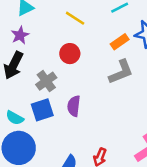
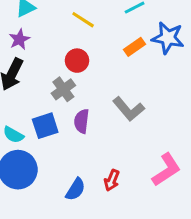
gray L-shape: (121, 72) -> (129, 109), moved, turned 72
gray cross: (46, 81) -> (63, 89), moved

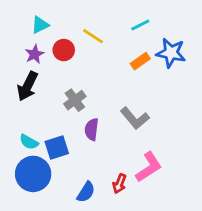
red circle: (77, 61) -> (64, 50), moved
blue square: (45, 126) -> (57, 147), moved
pink L-shape: (166, 170) -> (149, 167), moved

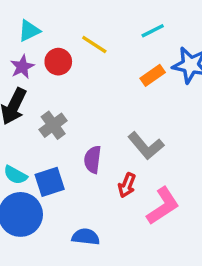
gray cross: (75, 100) -> (53, 125), moved
red arrow: (119, 184) -> (127, 185), moved
blue semicircle: (86, 192) -> (86, 237), turned -115

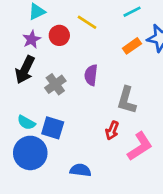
gray L-shape: (146, 146) -> (127, 100), turned 56
purple semicircle: (93, 160) -> (91, 75), moved
blue square: (50, 182) -> (53, 128), turned 35

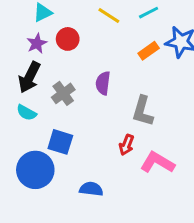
yellow line: (87, 22) -> (109, 15), moved
cyan semicircle: (26, 123) -> (26, 113), moved
pink L-shape: (140, 146) -> (157, 163), turned -116

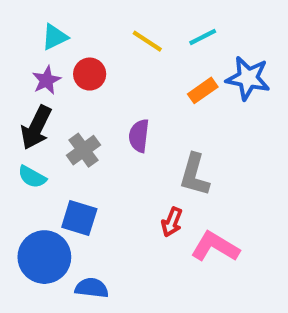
blue semicircle: (91, 189) -> (92, 288), moved

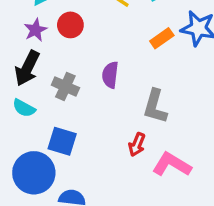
gray cross: (83, 150) -> (65, 86), turned -30

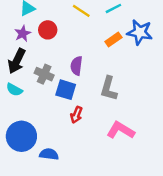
blue square: (62, 141) -> (66, 90), moved
red arrow: (137, 145) -> (76, 115), moved

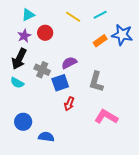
purple semicircle: (76, 66) -> (69, 63), turned 56
blue square: (66, 90) -> (60, 83), turned -36
blue circle: (21, 136) -> (23, 122), size x0.7

